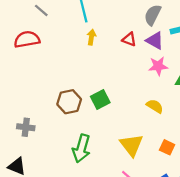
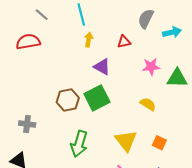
red triangle: (129, 39) -> (124, 42), turned -32
purple triangle: (155, 41) -> (102, 67), moved
green square: (100, 99) -> (97, 98), size x1.4

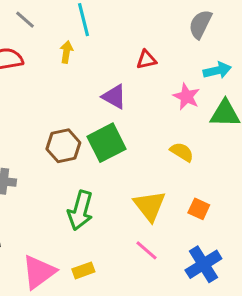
gray semicircle: (146, 19) -> (200, 24), moved
cyan arrow: (172, 32) -> (217, 70), moved
yellow arrow: (89, 40) -> (66, 52), moved
pink star: (151, 67) -> (186, 97), turned 30

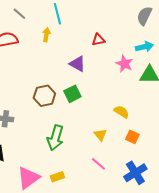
gray semicircle: (200, 24) -> (144, 16), moved
green square: (106, 143) -> (72, 94), size x0.7
yellow semicircle: (182, 152) -> (121, 112), moved
yellow triangle: (150, 206) -> (100, 135), size x0.6

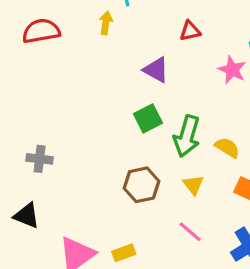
brown hexagon: (44, 96) -> (142, 185), moved
green arrow: (55, 138) -> (187, 136), moved

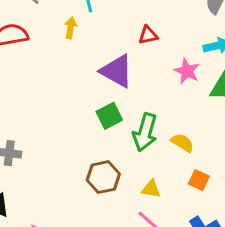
purple triangle: (156, 70) -> (117, 71), size x1.4
yellow triangle: (193, 185) -> (151, 189), moved, turned -42

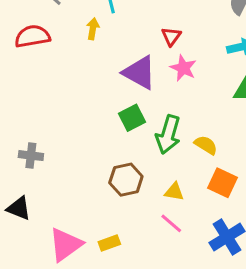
red triangle: (148, 35) -> (171, 36), turned -42
pink star: (187, 71) -> (183, 68), moved
orange square: (199, 180) -> (222, 183), size x1.4

